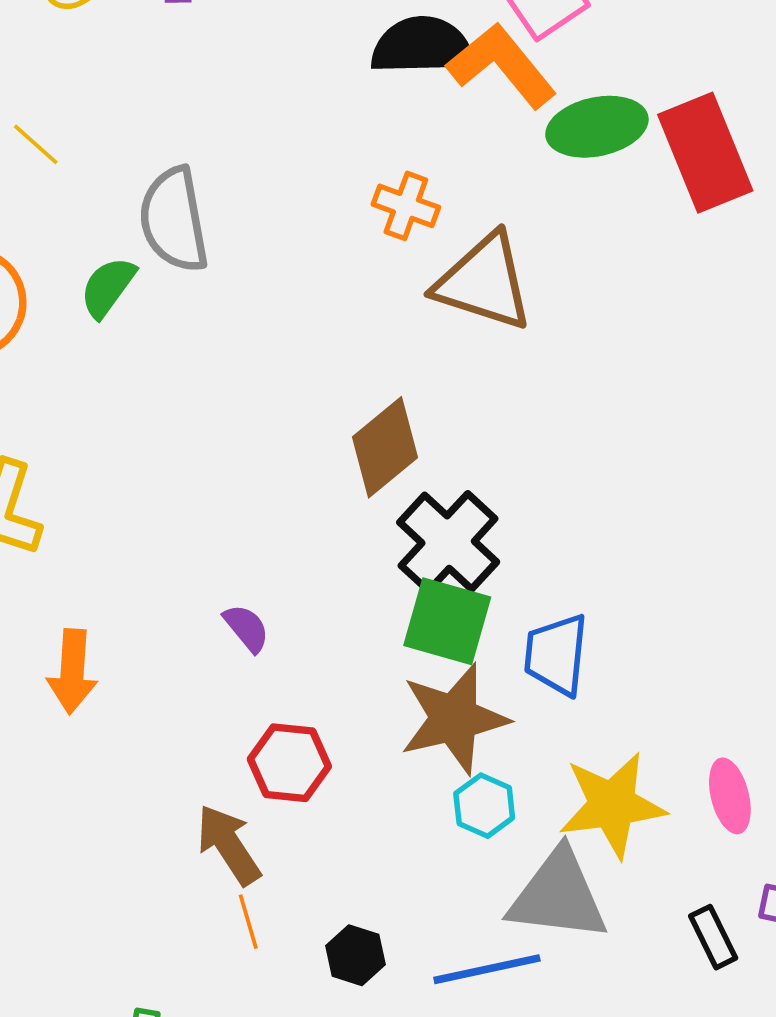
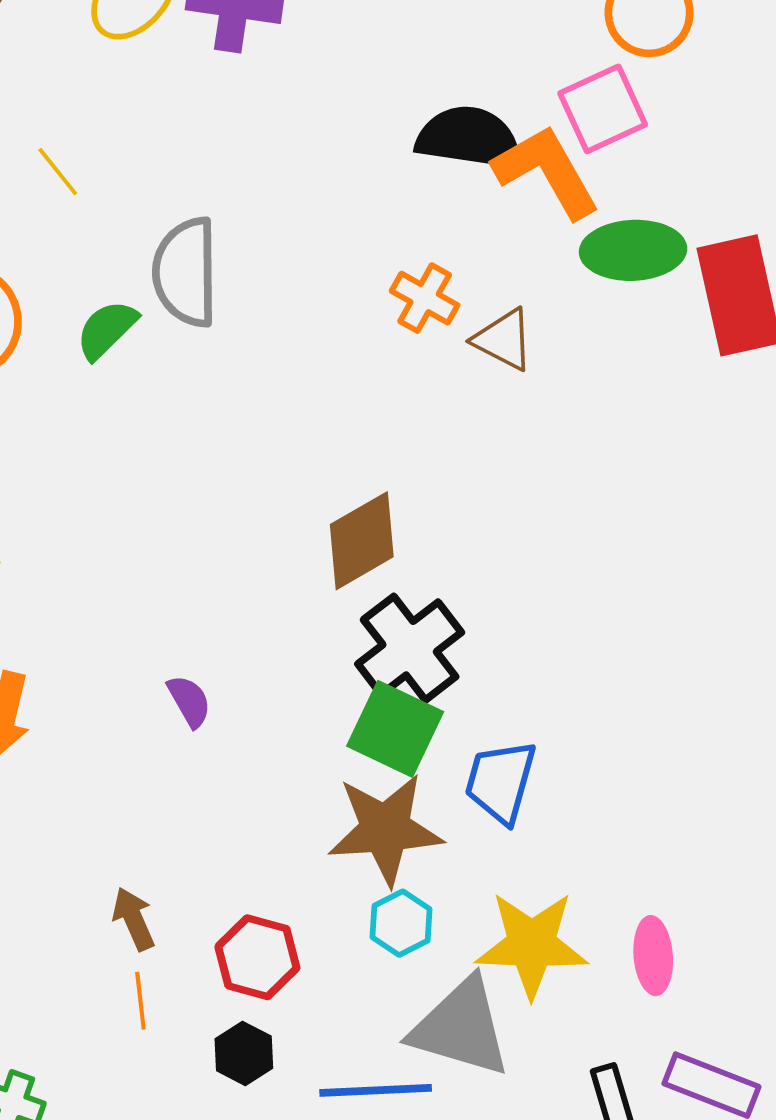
brown triangle: (484, 282) -> (504, 340), moved, size x0.6
red hexagon: (289, 763) -> (257, 957), moved
brown arrow: (229, 845) -> (134, 919), size x0.7

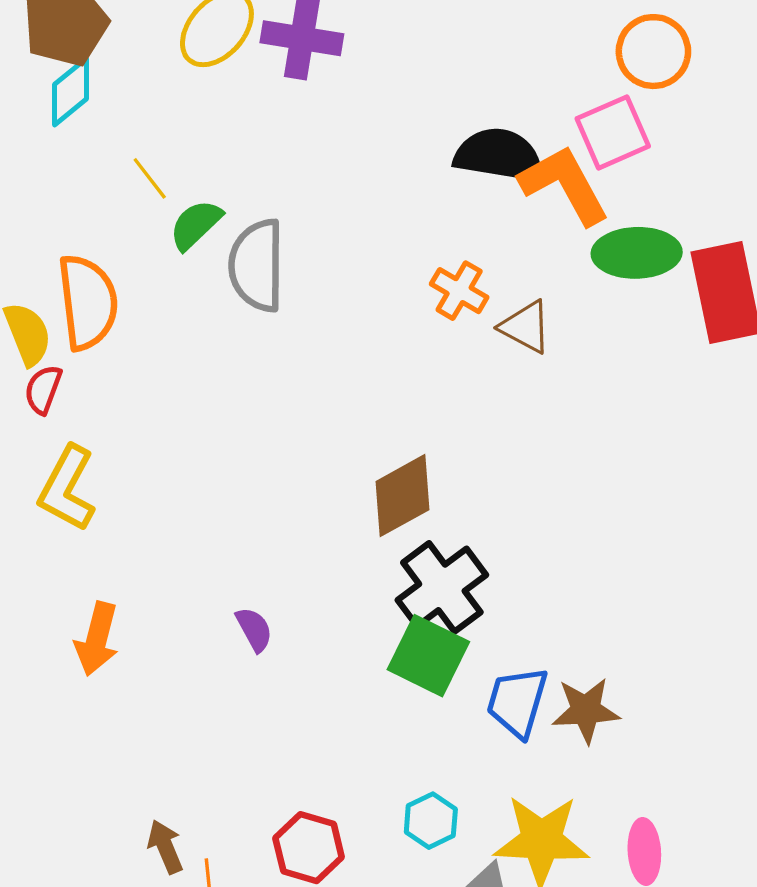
green semicircle: (107, 330) -> (196, 225), moved
brown star: (385, 829) -> (586, 710), moved, size x0.7
brown arrow: (134, 919) -> (165, 847), moved

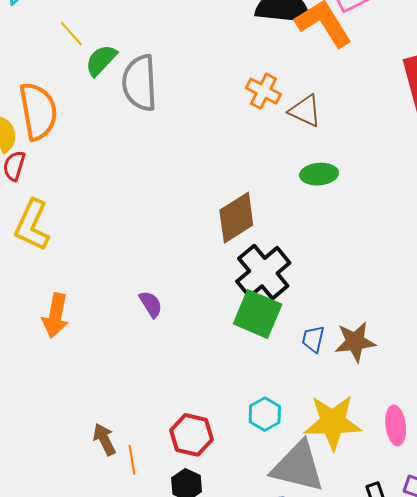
green ellipse: (637, 253) -> (319, 174), moved, size x0.7
blue trapezoid: (517, 702) -> (313, 339), size x0.6

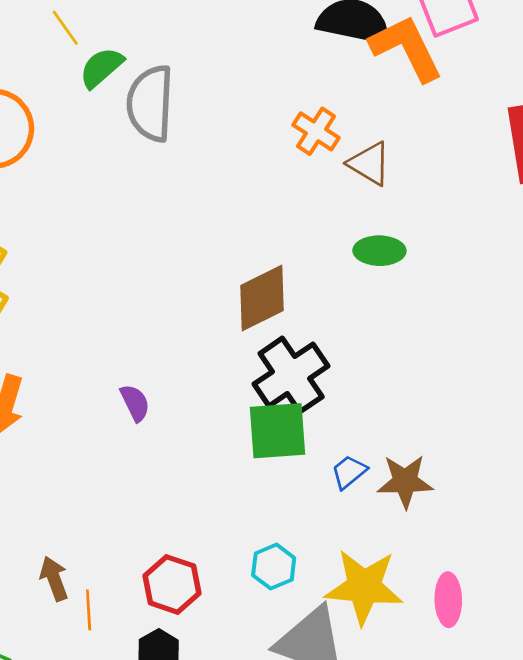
green square: (258, 314) -> (278, 431), turned -33
blue trapezoid: (313, 339) -> (349, 472), turned 32

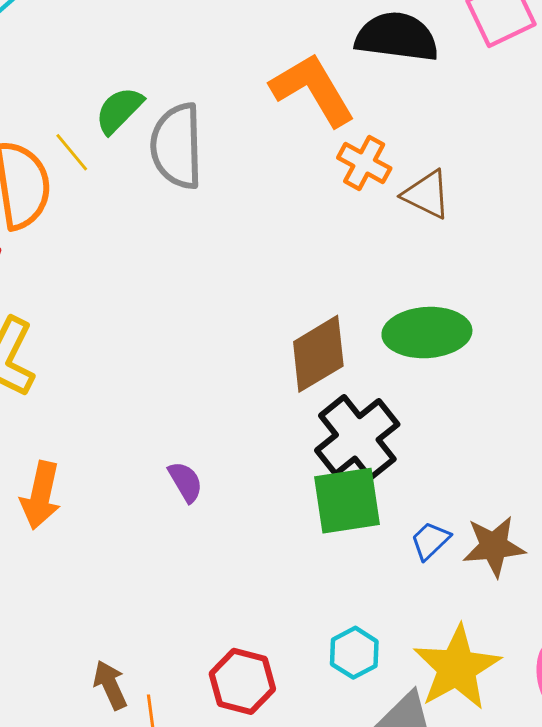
yellow line: (65, 28) -> (72, 152), moved
orange L-shape: (406, 48) -> (313, 90), moved
green ellipse: (379, 251) -> (427, 333), moved, size x1.5
yellow star: (364, 587) -> (457, 668), turned -30

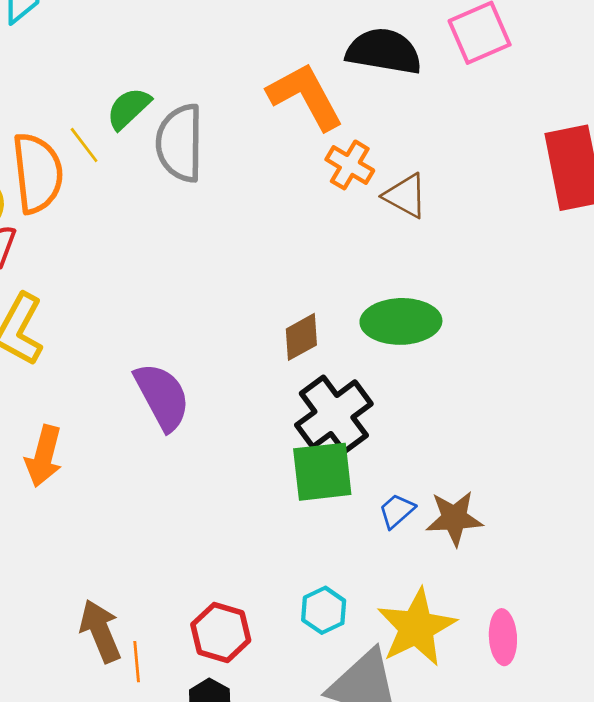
brown diamond: (318, 354) -> (301, 337), size x0.7
purple semicircle: (185, 482) -> (162, 396), moved, size x1.8
brown arrow: (110, 685) -> (100, 631), size x1.4

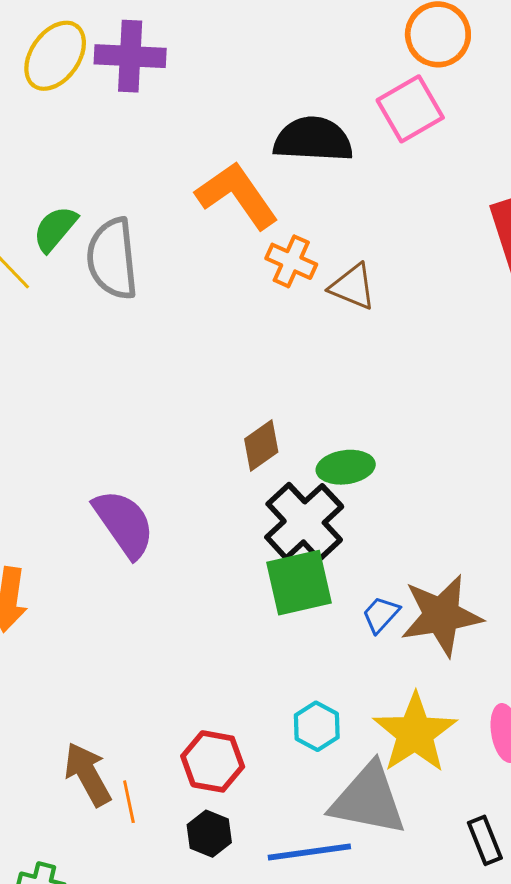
green ellipse: (401, 321) -> (346, 467), moved, size x0.7
brown star: (454, 518) -> (441, 615), size x1.4

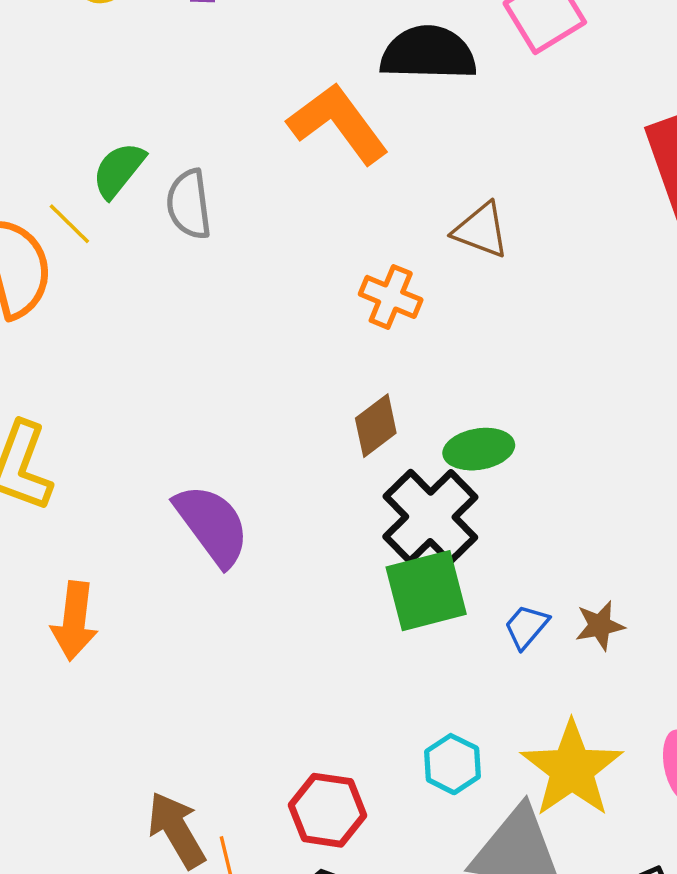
gray semicircle: (112, 259) -> (189, 204), size x0.7
orange cross: (291, 261) -> (391, 297), moved
brown star: (441, 615) -> (600, 626), size x0.5

